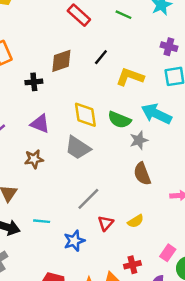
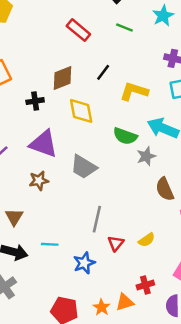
yellow diamond: (85, 115) -> (81, 111), moved
purple triangle: (40, 124) -> (44, 144), size x1.4
brown semicircle: (142, 174) -> (165, 189), moved
gray line: (88, 199) -> (97, 219), turned -30

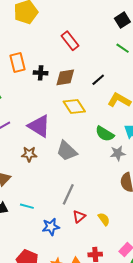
red rectangle: (78, 30) -> (70, 41), moved
black cross: (35, 101) -> (41, 73), moved
yellow diamond: (81, 111) -> (74, 107), turned -35
yellow semicircle: (147, 240) -> (104, 219), turned -104

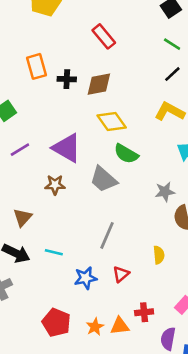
black line: (98, 80) -> (172, 74), moved
green semicircle: (105, 134) -> (126, 154), moved
gray star: (118, 153) -> (165, 192), moved
red triangle: (79, 217) -> (121, 274), moved
yellow semicircle: (104, 219) -> (159, 255), moved, turned 32

